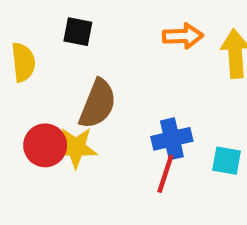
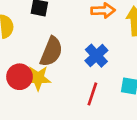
blue cross: (172, 139) -> (96, 56), moved, turned -30

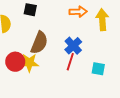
red line: (92, 94) -> (70, 62), moved

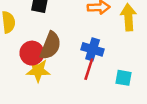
blue cross: (73, 46) -> (93, 49), turned -30
red circle: (15, 62) -> (32, 53), moved

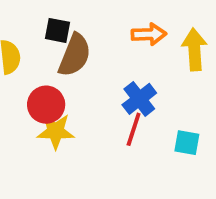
brown semicircle: (50, 46) -> (75, 55), moved
blue cross: (93, 49) -> (139, 99), turned 35

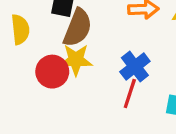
yellow star: (56, 131) -> (76, 60), moved

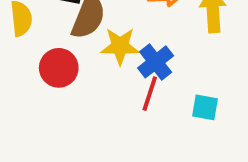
yellow star: (76, 60) -> (120, 46), moved

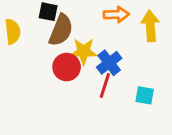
red circle: (59, 68) -> (67, 67), moved

